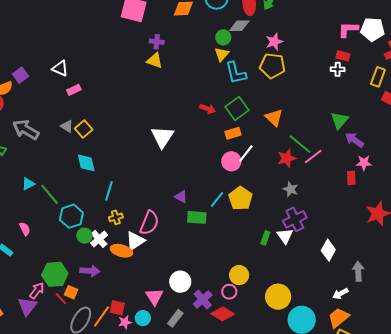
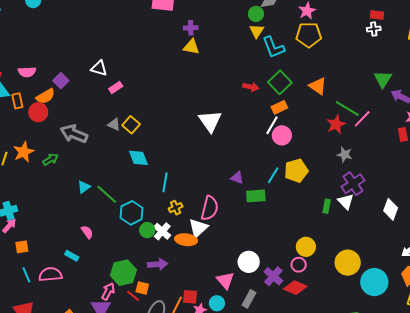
white line: (246, 154) -> (272, 125), moved
yellow pentagon: (241, 198) -> (296, 171), turned 30

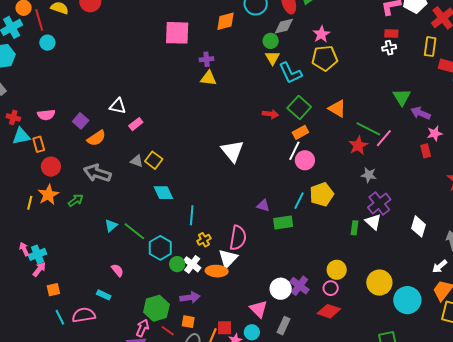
orange semicircle: (46, 96) -> (96, 138), moved
red circle: (38, 112) -> (51, 167), moved
purple cross: (273, 276) -> (299, 286), moved
orange square: (142, 288) -> (188, 322), moved

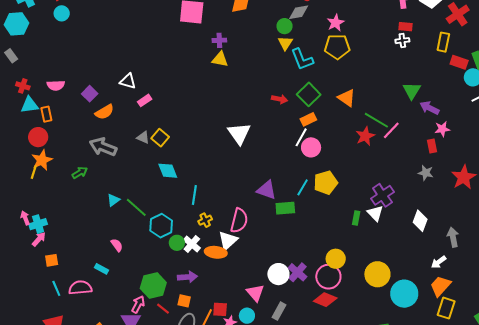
red circle: (51, 167) -> (38, 137), moved
gray star: (369, 175) -> (426, 173), moved
orange star: (48, 195) -> (42, 160), moved
purple triangle: (263, 206) -> (267, 190), size x1.5
pink circle: (331, 288) -> (328, 277), size x1.6

